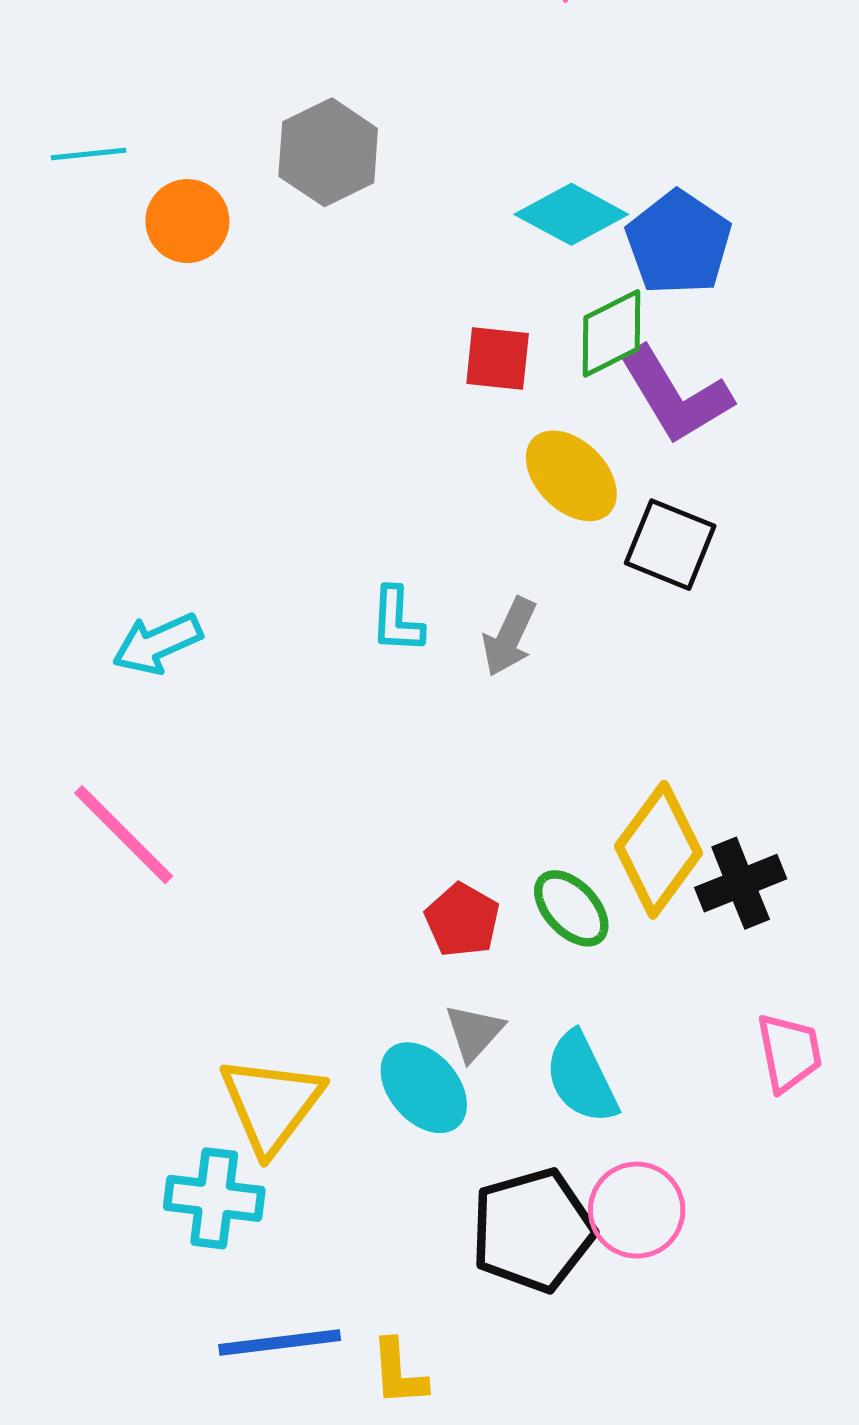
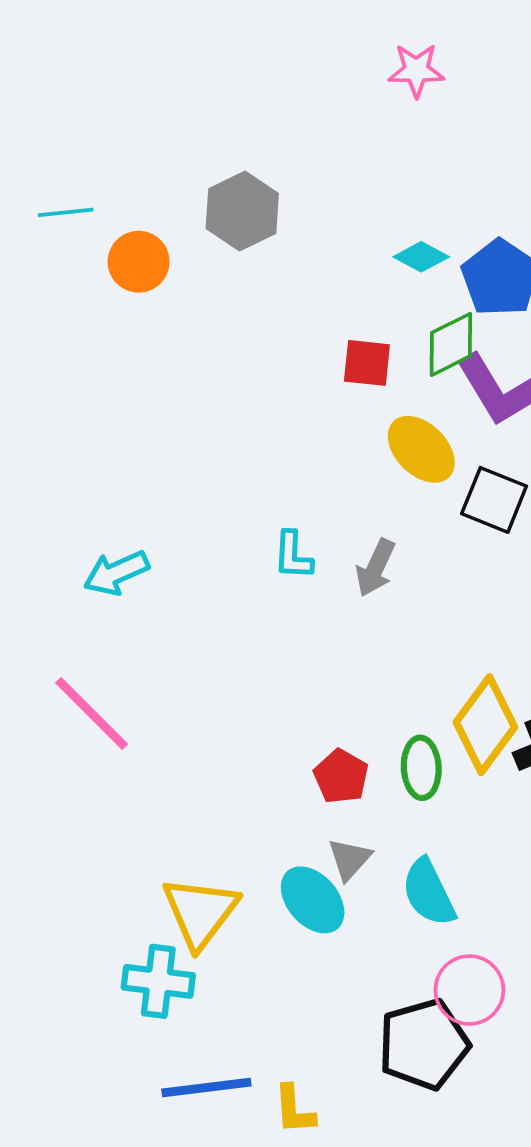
cyan diamond: (571, 214) -> (421, 257), size x0.7
green ellipse: (571, 908) -> (421, 768), turned 40
black pentagon: (533, 1230) -> (424, 1044), moved

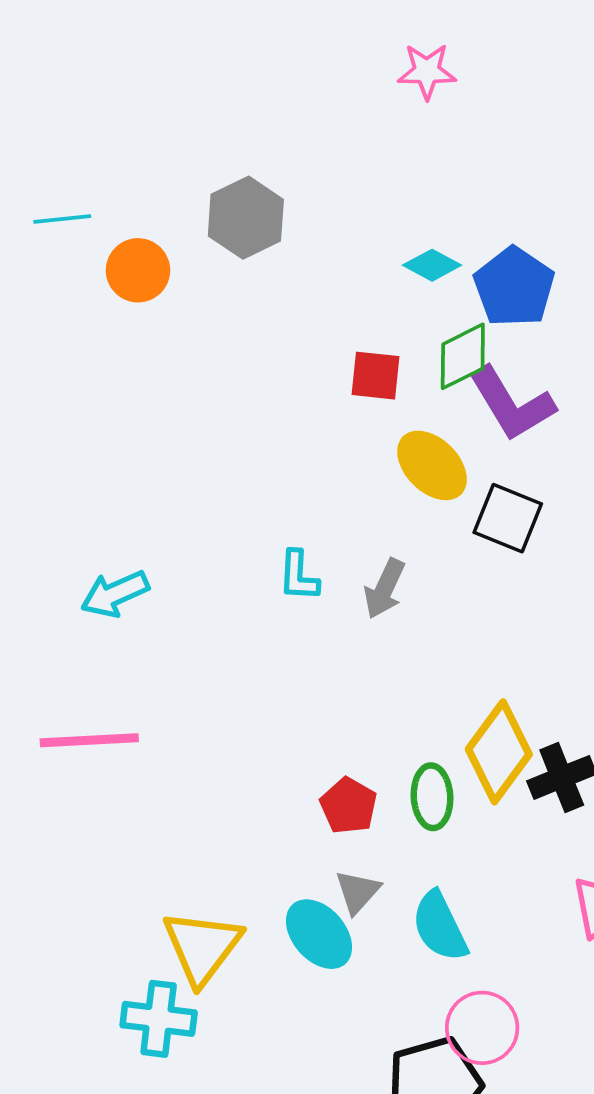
pink line: (92, 713) -> (89, 740), turned -48

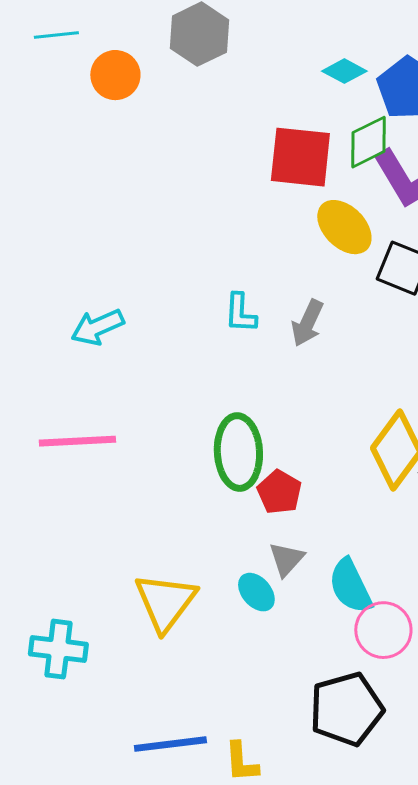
red square: (376, 376) -> (300, 157), size x1.6
green ellipse: (432, 797) -> (238, 452), moved, size x1.5
cyan ellipse: (319, 934) -> (256, 592), size x0.7
cyan cross: (159, 1019) -> (58, 649), moved
pink circle: (482, 1028) -> (383, 630), moved

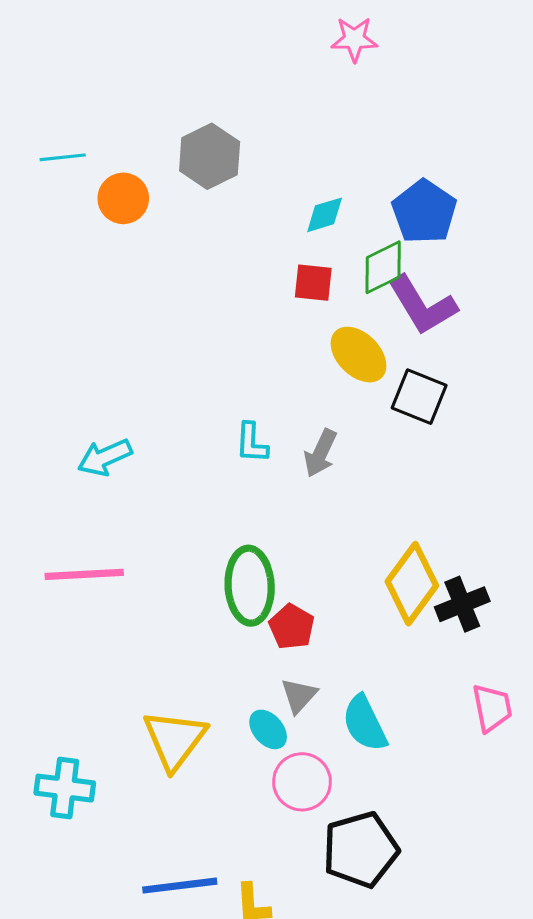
cyan diamond: (344, 71) -> (325, 215), moved, turned -45
red square: (300, 157) -> (313, 283), size x0.6
pink circle: (383, 630) -> (302, 782), moved

